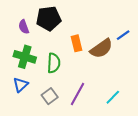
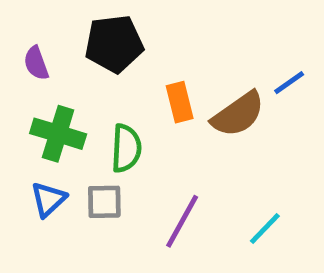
purple semicircle: (24, 27) -> (36, 63), moved
gray square: (50, 96) -> (104, 202), moved, turned 35

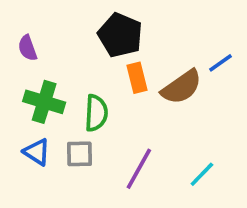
black pentagon: (114, 44) -> (120, 35), moved, turned 30
blue triangle: (48, 199) -> (37, 152), turned -44

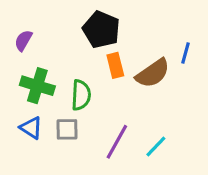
purple semicircle: (27, 48) -> (23, 40), turned 50
blue line: (221, 63) -> (186, 53), turned -40
cyan line: (202, 174) -> (156, 147), moved

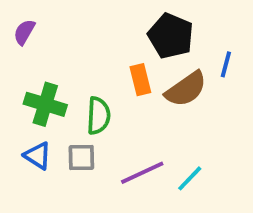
black pentagon: (101, 30) -> (171, 36), moved
purple semicircle: (23, 40) -> (24, 32), moved
purple line: (117, 142) -> (142, 173), turned 36

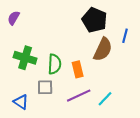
orange rectangle: (140, 80) -> (78, 69), moved
brown semicircle: (186, 89) -> (103, 49), turned -30
blue triangle: (38, 156) -> (21, 102), moved

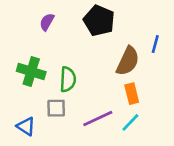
purple semicircle: (14, 18) -> (47, 22), moved
black pentagon: (94, 20) -> (99, 21), moved
orange rectangle: (78, 69) -> (132, 94), moved

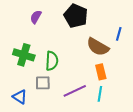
brown semicircle: (128, 61) -> (98, 47), turned 95
cyan line: (130, 122) -> (100, 94), turned -35

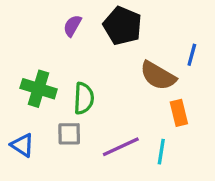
purple semicircle: (36, 17) -> (72, 26), moved
orange rectangle: (101, 72) -> (179, 113), moved
blue triangle: (20, 97) -> (22, 145), moved

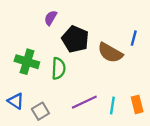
black pentagon: (122, 26) -> (75, 39), moved
orange rectangle: (179, 113) -> (137, 104), moved
gray square: (69, 134) -> (40, 111), moved, turned -30

